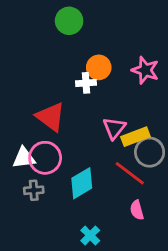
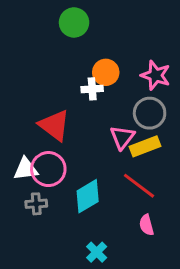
gray circle: (150, 152) -> (150, 113), moved

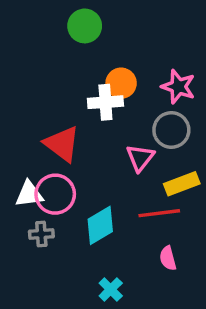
white cross: (92, 89) -> (105, 102), size x1.4
yellow rectangle: (145, 146) -> (182, 184), moved
red line: (139, 186) -> (159, 213), turned -44

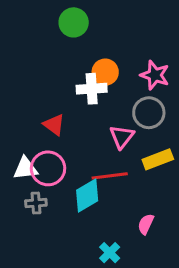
red triangle: (62, 144) -> (54, 125), size x0.7
red line: (159, 213) -> (110, 176), moved
pink semicircle: (168, 258) -> (146, 224), turned 40
cyan cross: (111, 289) -> (110, 253), moved

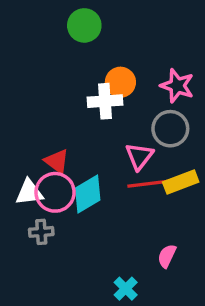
red triangle: (54, 125) -> (57, 161), moved
red line: (110, 176) -> (148, 184), moved
cyan diamond: (87, 195) -> (88, 194), moved

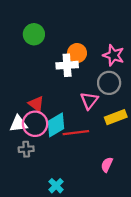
green circle: (84, 25) -> (34, 34), moved
red line: (148, 184) -> (76, 133), moved
cyan cross: (126, 289) -> (56, 186), moved

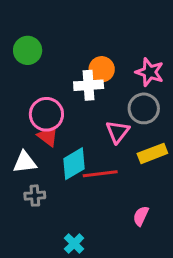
green circle: (34, 34) -> (28, 50), moved
pink circle: (35, 124) -> (46, 114), moved

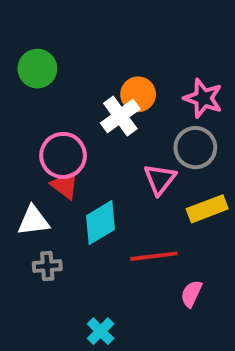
white cross: (89, 85) -> (120, 116), turned -32
red line: (100, 174) -> (154, 256), moved

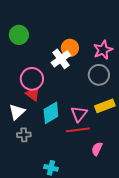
pink star: (203, 98) -> (103, 50), turned 30
pink triangle: (160, 179) -> (79, 114), moved
white triangle: (33, 221) -> (17, 112), turned -36
cyan cross: (101, 331) -> (51, 168), turned -32

